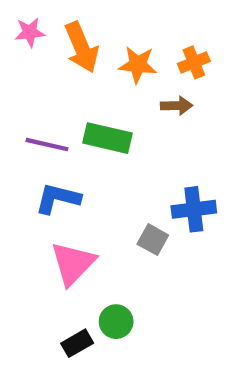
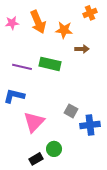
pink star: (30, 32) -> (12, 23), moved
orange cross: (194, 62) -> (90, 13), moved
blue L-shape: (58, 199) -> (14, 96), moved
blue cross: (194, 209) -> (90, 125), moved

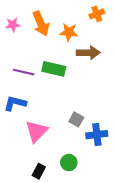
brown arrow: (82, 49) -> (88, 53), size x1.5
green circle: (54, 149) -> (69, 163), moved
black rectangle: (36, 159) -> (39, 171), turned -32

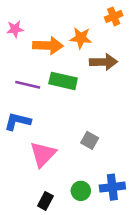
orange arrow: (41, 24) -> (48, 46), moved, turned -65
blue cross: (97, 135) -> (112, 187), moved

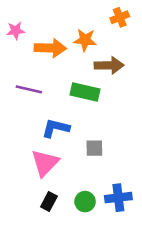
green rectangle: (63, 81) -> (85, 92), moved
blue L-shape: (18, 121) -> (56, 128), moved
gray square: (90, 140) -> (94, 148), turned -30
black rectangle: (45, 201) -> (49, 202), moved

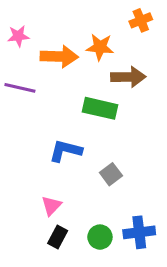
purple line: (29, 89) -> (20, 88), moved
gray square: (94, 148) -> (111, 174), turned -36
pink triangle: (45, 163) -> (51, 206), moved, size x0.6

